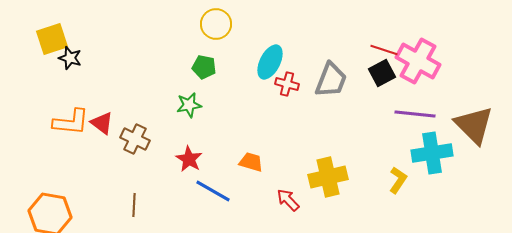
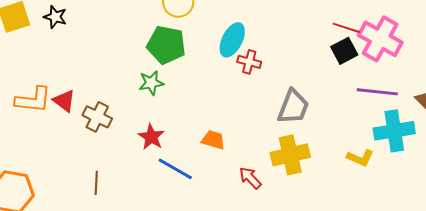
black star: (70, 58) -> (55, 17), moved
green pentagon: (204, 67) -> (166, 45), size x1.6
gray trapezoid: (331, 80) -> (293, 107), moved
yellow L-shape: (398, 180) -> (360, 158), turned 80

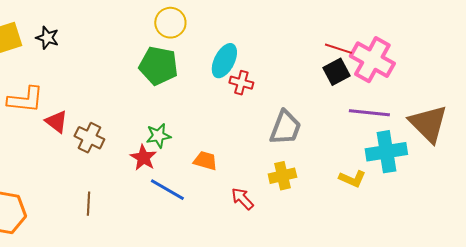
green star: (151, 83) -> (158, 136), moved
orange L-shape: (33, 100) -> (25, 100), moved
yellow cross: (290, 155) -> (282, 176), size x0.7

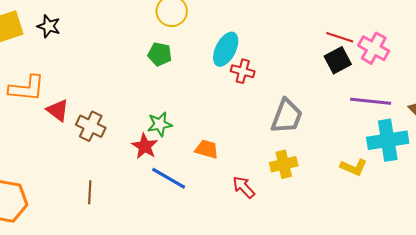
pink cross: (372, 60) -> (374, 48), size x0.7
green pentagon: (158, 66) -> (160, 54), size x0.6

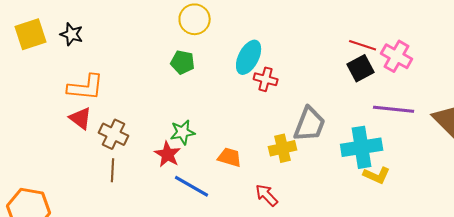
orange L-shape: (27, 88) -> (86, 87), moved
cyan cross: (388, 140) -> (362, 147), moved
yellow cross: (284, 164) -> (283, 148), moved
brown line: (90, 192) -> (113, 170), moved

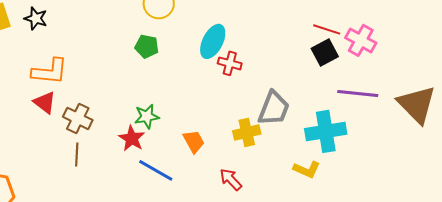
orange trapezoid: (230, 157) -> (194, 141), turned 45
yellow L-shape: (377, 175) -> (307, 169), moved

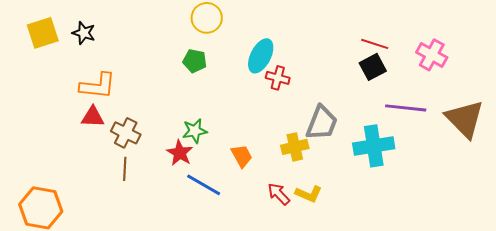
pink cross: (361, 40) -> (432, 55), moved
red triangle: (45, 102) -> (93, 117), turned -35
yellow L-shape: (307, 169) -> (309, 194), moved

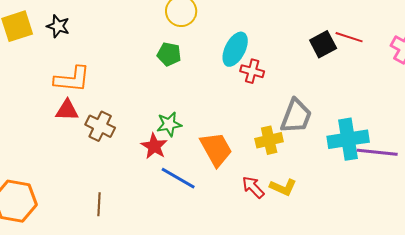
black square: (373, 67) -> (323, 44), moved
purple line: (406, 108) -> (377, 152), moved
orange trapezoid: (242, 156) -> (216, 149), size x1.5
brown line: (125, 169) -> (99, 204), moved

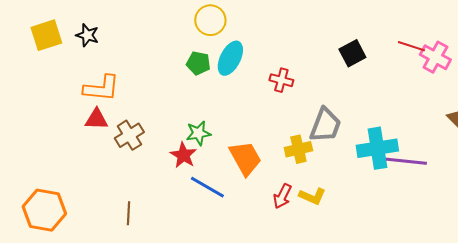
red line: (349, 37) -> (411, 46), moved
cyan ellipse: (235, 49) -> (230, 58), moved
brown cross: (100, 126) -> (129, 135), turned 32
red arrow: (253, 187) -> (282, 196), turned -110

